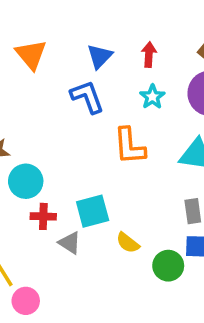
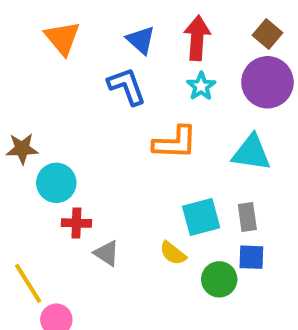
red arrow: (149, 55) -> (197, 38), size x1.5
blue triangle: (100, 56) -> (141, 40), turned -32
orange L-shape: (130, 146) -> (175, 143), turned -84
cyan square: (93, 211) -> (201, 217), moved

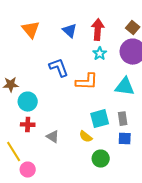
blue L-shape: (127, 86) -> (59, 68), moved
red cross: (76, 223) -> (28, 125), moved
green circle: (219, 279) -> (101, 159), moved

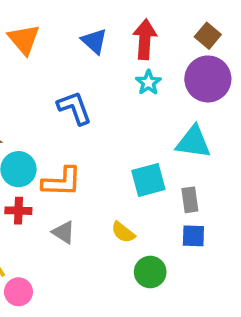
orange L-shape: (87, 82) -> (62, 182), moved
cyan square: (100, 119) -> (148, 180), moved

